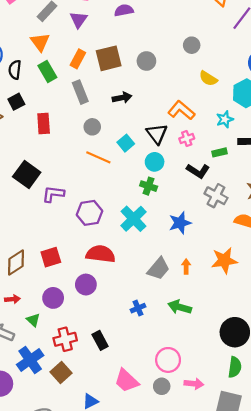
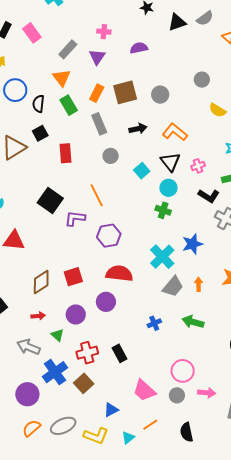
orange L-shape: (181, 110) -> (175, 132), moved
orange line: (98, 157) -> (97, 195), moved, turned 40
cyan cross: (134, 219) -> (162, 257), moved

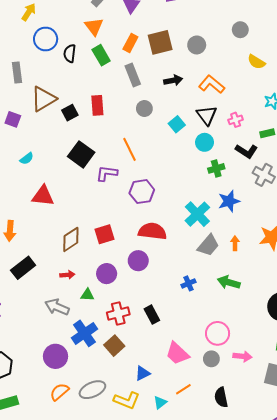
black square: (40, 133) -> (70, 113), moved
green cross: (163, 210) -> (216, 168), moved, turned -35
green triangle: (57, 335) -> (87, 295), turned -40

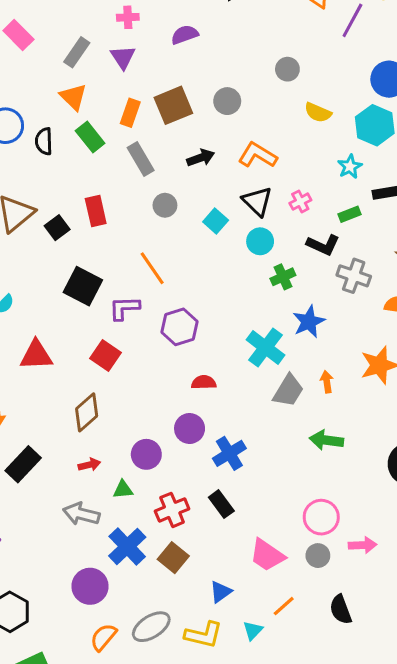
red semicircle: (152, 231) -> (204, 382), size x0.6
red square: (104, 234) -> (105, 356), moved, turned -30
blue cross: (188, 283) -> (229, 453), moved, size x1.5

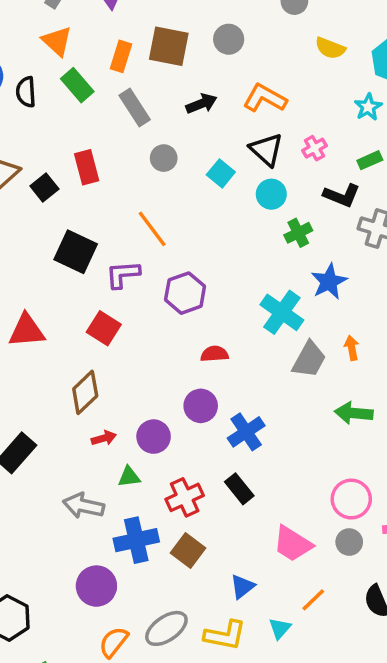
brown square: (173, 105) -> (169, 46), turned 36
red arrow: (89, 465) -> (104, 438), moved
blue cross: (127, 547) -> (136, 540), turned 33

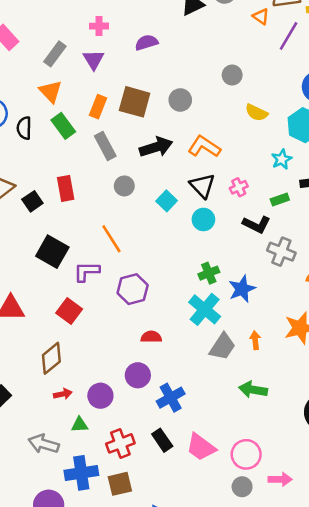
black arrow: (201, 104) -> (156, 147), size x1.4
green cross: (298, 233) -> (209, 273), moved
pink trapezoid: (293, 544) -> (201, 447), moved
brown square: (188, 551) -> (120, 484), turned 35

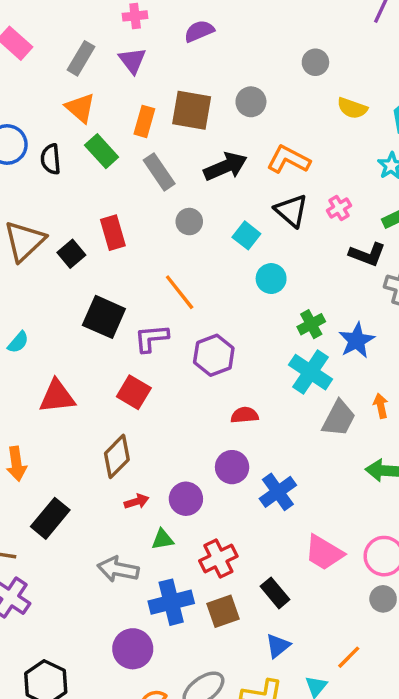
cyan circle: (203, 219) -> (271, 279), moved
black rectangle: (162, 440) -> (275, 593), moved

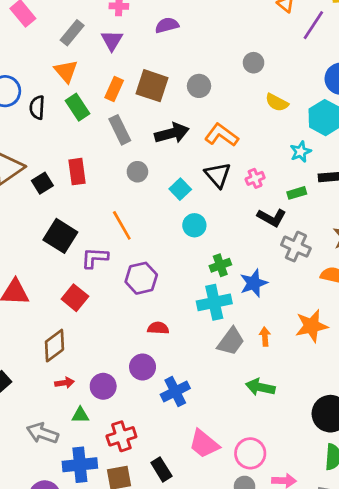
cyan cross: (311, 372) -> (214, 302), turned 36

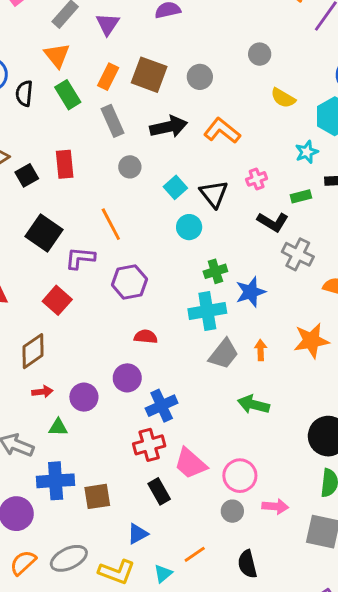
black triangle: (218, 175) -> (214, 194), moved
red cross: (121, 436) -> (149, 445), moved
black rectangle: (161, 469) -> (159, 491), moved

